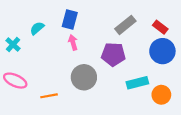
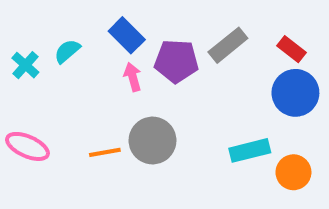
blue rectangle: (70, 19) -> (127, 35), turned -60
cyan cross: (13, 45) -> (25, 65), moved
purple pentagon: (113, 54) -> (176, 61), moved
orange line: (49, 96) -> (105, 152), moved

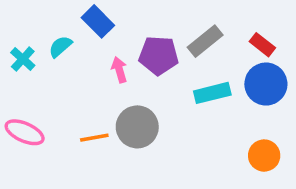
blue rectangle: (127, 35) -> (98, 21), moved
cyan rectangle: (250, 150) -> (212, 93), moved

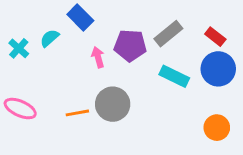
cyan rectangle: (212, 93) -> (174, 76), turned 40

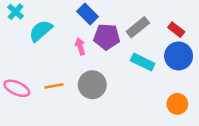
blue rectangle: (80, 18) -> (87, 14), moved
cyan semicircle: (50, 38) -> (41, 31), size x1.5
cyan cross: (19, 48) -> (16, 12), moved
orange line: (77, 113) -> (54, 86), moved

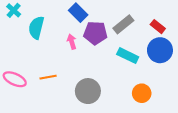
cyan semicircle: (41, 31) -> (36, 28), turned -35
gray circle: (92, 85) -> (88, 91), moved
orange circle: (177, 104) -> (142, 93), moved

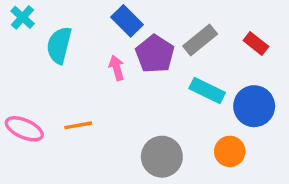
purple pentagon: (95, 33) -> (155, 54), turned 30
blue circle: (160, 50) -> (254, 106), moved
gray circle: (88, 91) -> (162, 157), moved

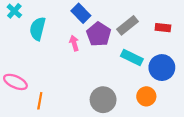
red rectangle: (256, 43) -> (163, 28), turned -32
orange line: (78, 125) -> (40, 101), moved, turned -70

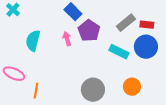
gray rectangle: (127, 25) -> (126, 23), moved
cyan semicircle: (38, 29) -> (33, 41), moved
blue circle: (162, 68) -> (146, 47), moved

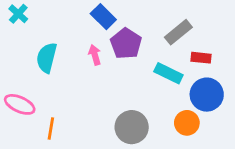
red rectangle: (147, 25) -> (201, 58), moved
blue circle: (146, 47) -> (207, 95), moved

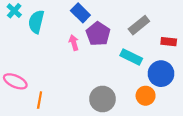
cyan semicircle: (47, 58) -> (36, 22), moved
red rectangle: (201, 58) -> (169, 42), moved

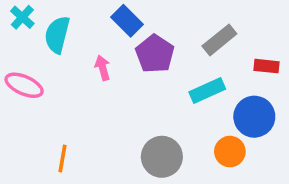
pink arrow: (74, 43) -> (103, 68), moved
cyan rectangle: (131, 57) -> (207, 91), turned -50
pink ellipse: (15, 81) -> (24, 85), moved

